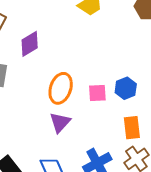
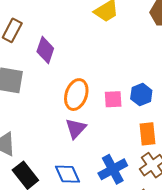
purple diamond: (30, 44) -> (45, 50), turned -40

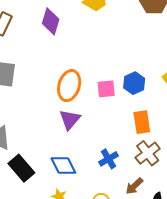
purple diamond: (45, 50) -> (51, 21), moved
blue cross: (113, 169) -> (108, 159), size x0.7

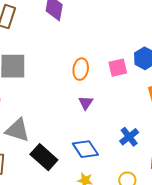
orange ellipse: (69, 86) -> (81, 69), size x0.7
purple triangle: (70, 120) -> (86, 103), size x0.7

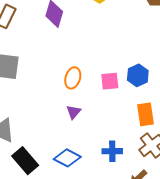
blue cross: (129, 137) -> (112, 151), turned 30
blue diamond: (85, 149) -> (67, 158), turned -36

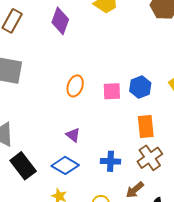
purple triangle: (74, 112) -> (73, 135), moved, turned -35

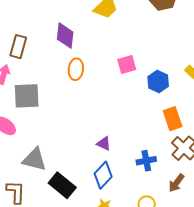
orange ellipse: (75, 86) -> (76, 69), moved
pink square: (112, 91) -> (127, 65), moved
blue diamond: (65, 165) -> (103, 175), turned -64

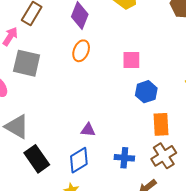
blue hexagon: (158, 82) -> (146, 92), moved
purple triangle: (104, 144) -> (88, 130), turned -35

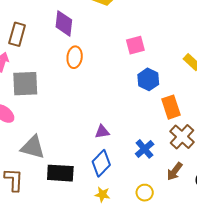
pink square: (131, 60) -> (135, 45), moved
blue cross: (124, 158) -> (145, 149), turned -30
black rectangle: (37, 159) -> (60, 173), turned -36

